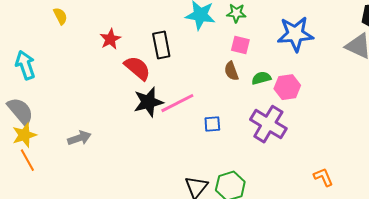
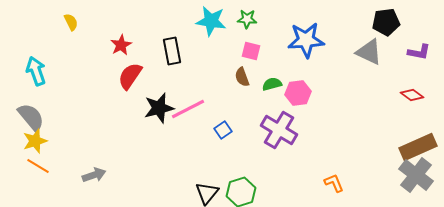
red semicircle: (137, 68) -> (130, 76), moved, turned -96
blue square: (212, 124) -> (223, 130), turned -30
gray arrow: (79, 138) -> (94, 175), moved
orange line: (27, 160) -> (38, 166), turned -30

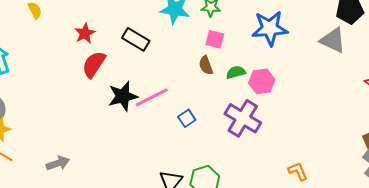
black rectangle: (172, 51) -> (136, 39), turned -48

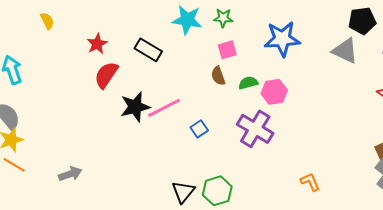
pink square: (215, 39) -> (227, 50), turned -30

